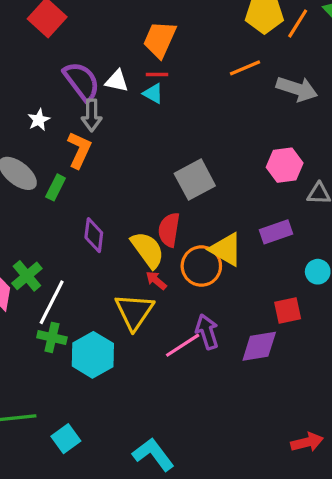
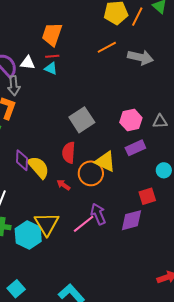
pink hexagon: (285, 165) -> (131, 120), moved
yellow semicircle: (148, 250) -> (38, 167), moved
yellow triangle: (134, 312) -> (47, 224), moved

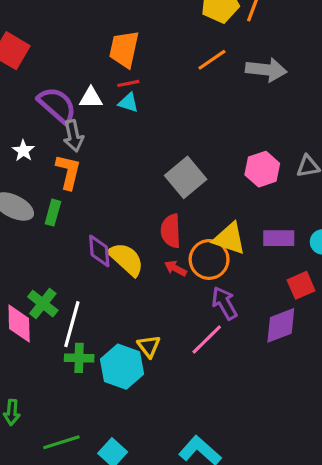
purple rectangle: (135, 148) -> (279, 238), moved, turned 30
red arrow: (63, 185) -> (176, 268), moved
purple arrow: (98, 214) -> (224, 303), moved
yellow triangle: (47, 224) -> (149, 346), size x0.6

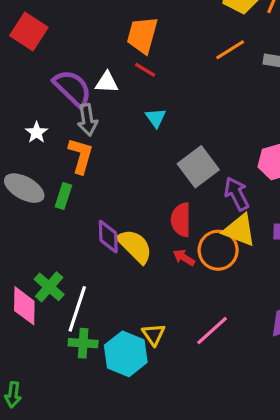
red line: (128, 83) -> (145, 70), turned 40
cyan triangle: (128, 103) -> (156, 118), moved, turned 35
purple arrow: (224, 303) -> (237, 194), moved

